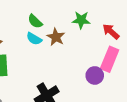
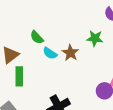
green semicircle: (35, 21) -> (37, 37), moved

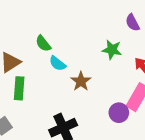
brown star: (70, 53) -> (81, 81), moved

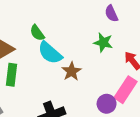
purple semicircle: (133, 23) -> (111, 14), moved
cyan semicircle: (58, 63) -> (50, 53), size x1.5

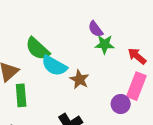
purple semicircle: (111, 14) -> (96, 29), moved
green semicircle: (37, 33) -> (38, 49), size x1.5

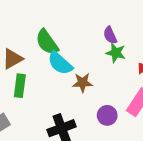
brown star: (79, 79) -> (82, 83), turned 30
purple circle: (121, 104) -> (107, 115), moved

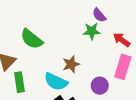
purple semicircle: (110, 35) -> (99, 15), moved
cyan semicircle: (60, 63) -> (56, 82), moved

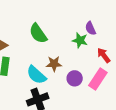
green semicircle: (32, 39) -> (38, 33), moved
purple circle: (100, 86) -> (75, 78), moved

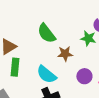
brown star: (54, 64) -> (65, 54), moved

